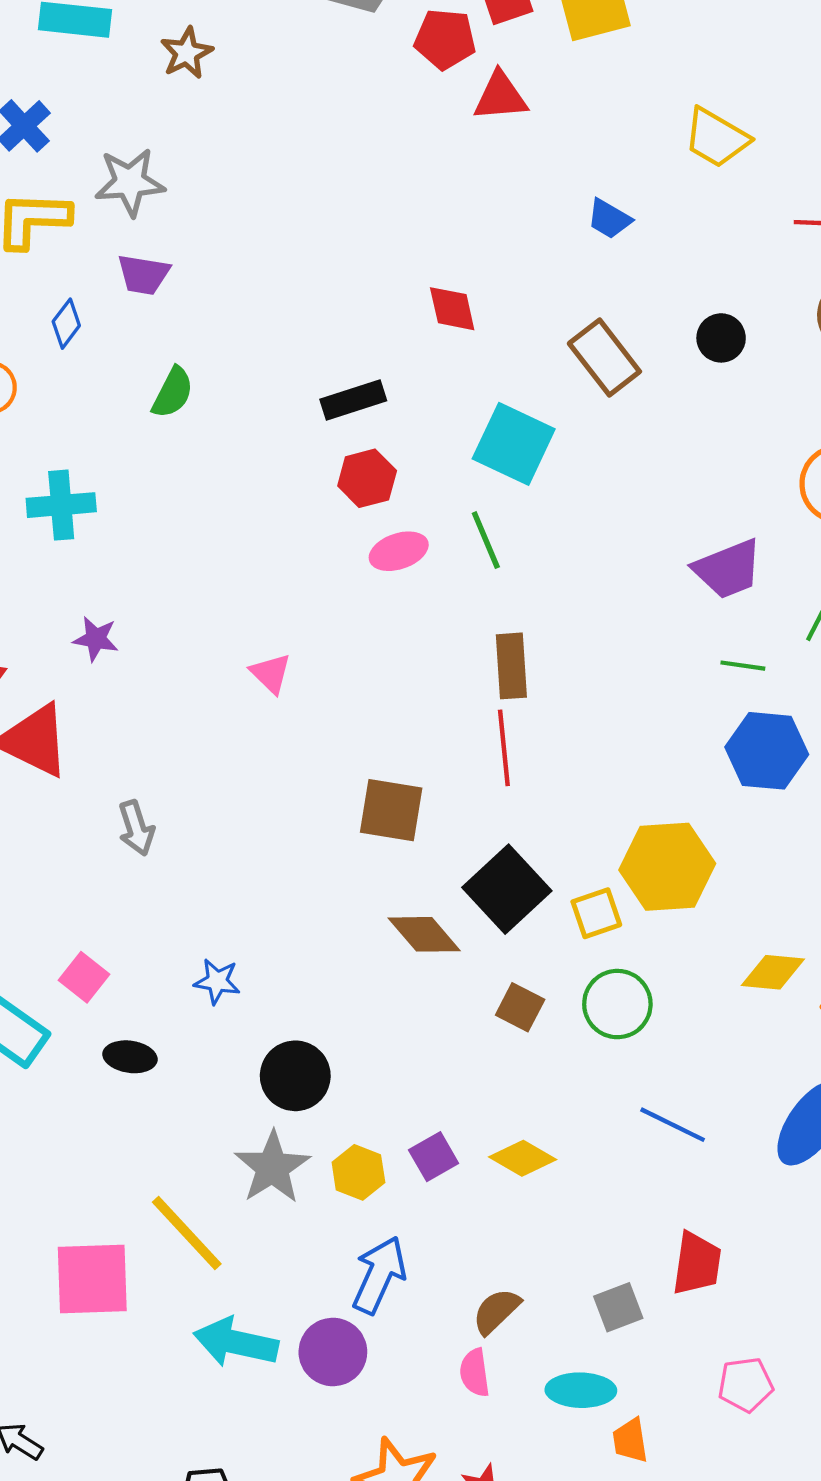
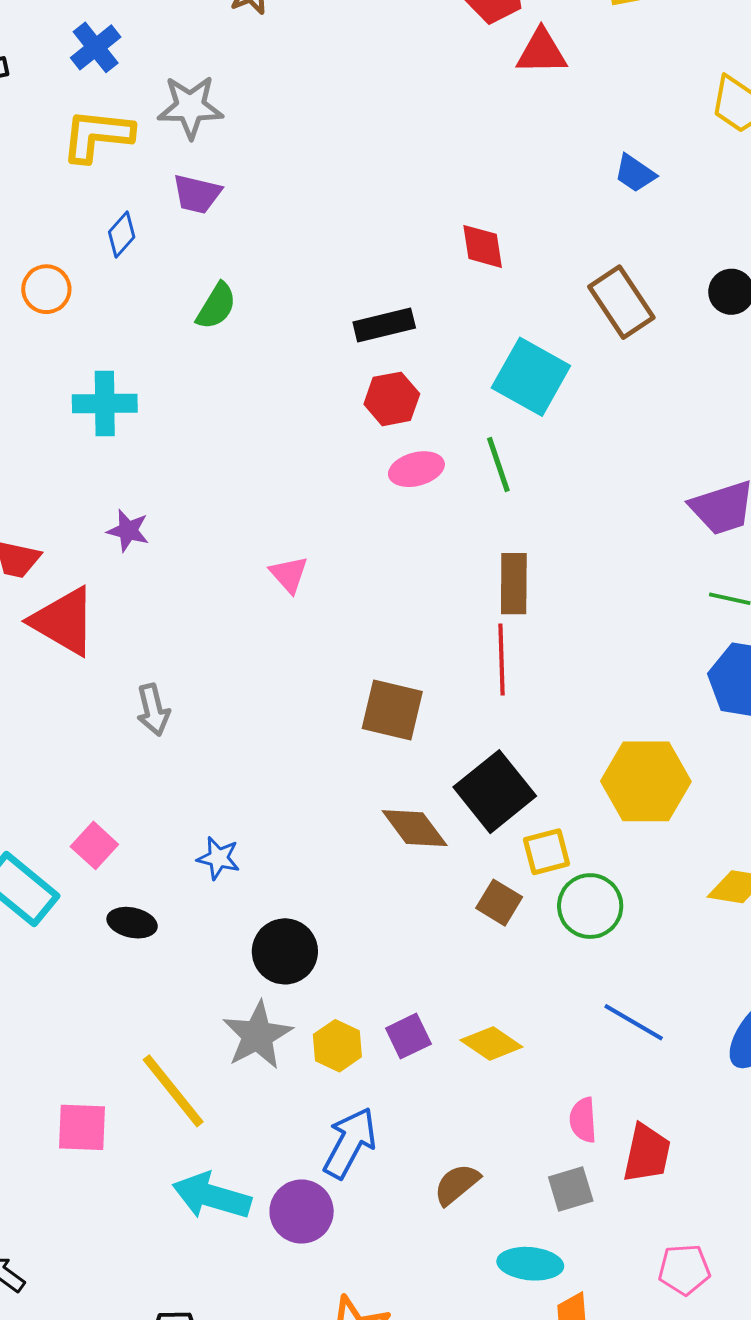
yellow square: (596, 913) -> (546, 852), moved
pink square: (92, 1279) -> (82, 1127), size x0.7
pink semicircle: (475, 1373) -> (583, 1120), moved

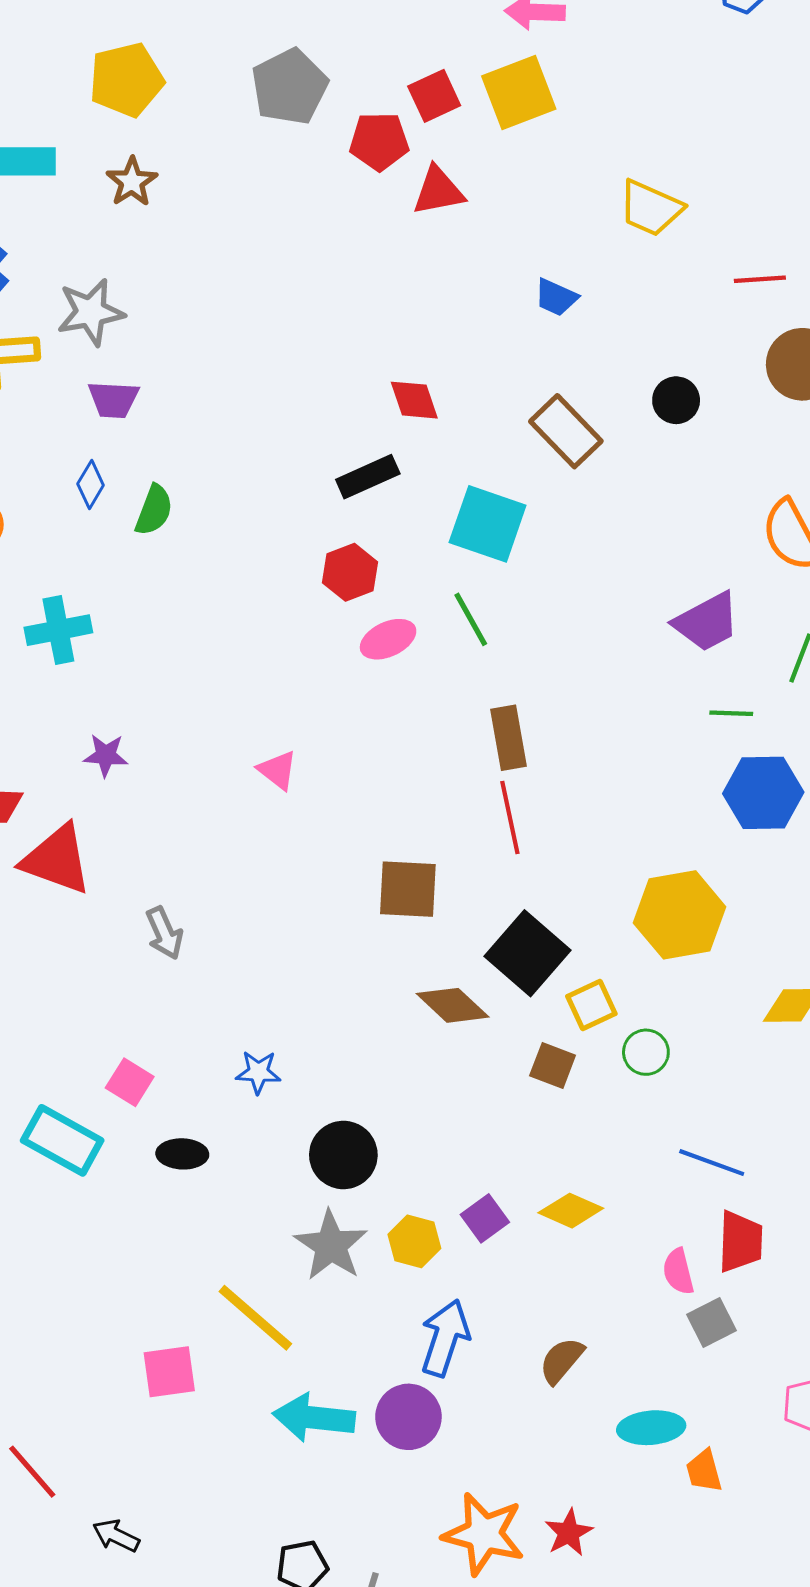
blue diamond: (122, 235) -> (91, 485), moved
black rectangle: (384, 325) -> (368, 477), moved
green circle: (590, 906) -> (646, 1052), size x0.7
red trapezoid: (647, 1153) -> (740, 1242), moved
gray square: (571, 1189) -> (711, 1322), moved

